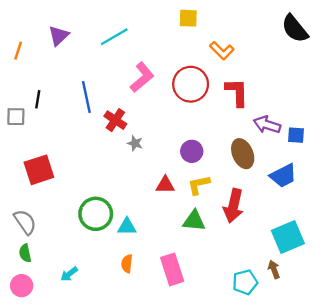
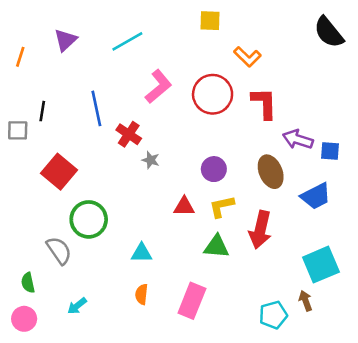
red square: (39, 170) -> (59, 172), moved, turned -32
green circle: (96, 214) -> (89, 219), moved
gray semicircle: (25, 222) -> (59, 250), moved
pink rectangle: (172, 269) -> (192, 301), turned 40

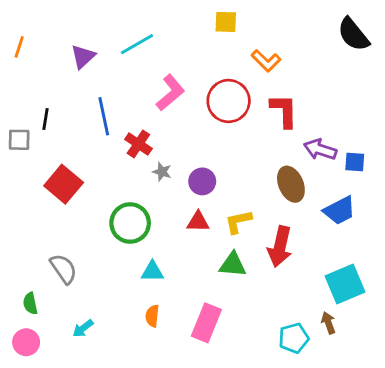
purple triangle: (65, 40) -> (83, 57), moved
orange line: (20, 57) -> (19, 47), moved
purple circle: (214, 169) -> (202, 181), moved
green circle: (89, 219) -> (130, 223), moved

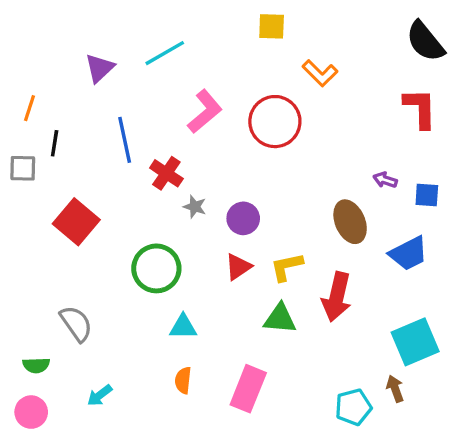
orange line: (19, 47) -> (29, 108), moved
red L-shape: (284, 111) -> (420, 108), moved
purple arrow: (320, 150) -> (385, 180), size x0.6
red triangle: (198, 222) -> (238, 267), turned -35
green semicircle: (30, 303) -> (36, 365), turned -80

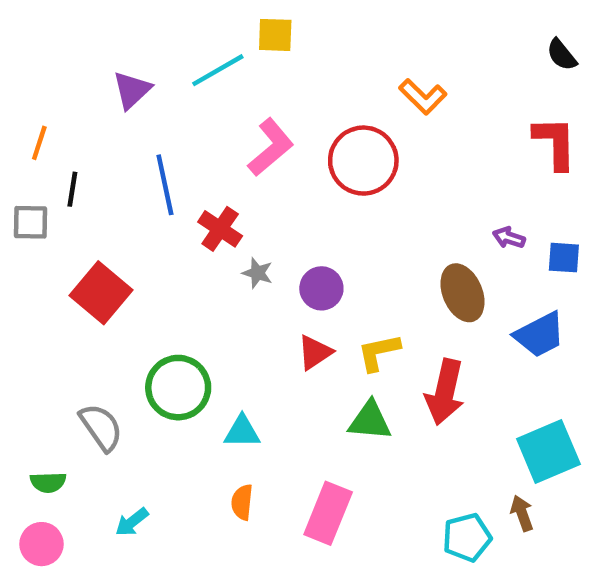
yellow square: (272, 26) -> (275, 35), moved
black semicircle: (425, 41) -> (562, 55), size x0.6
green circle: (156, 268) -> (178, 388), moved

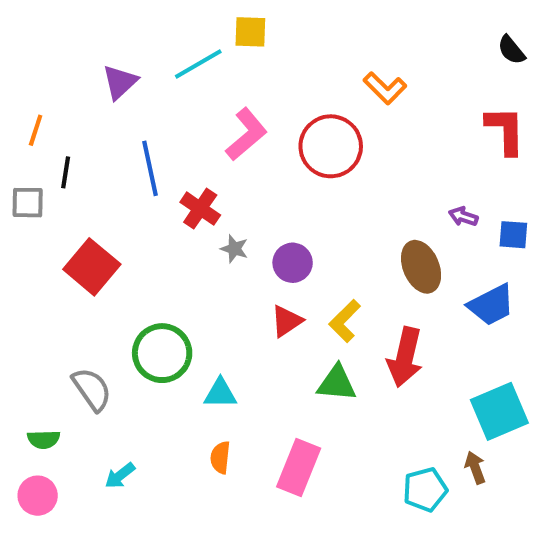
yellow L-shape: (379, 352) -> (345, 321), turned -33

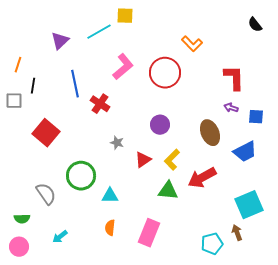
red L-shape: (505, 130) -> (234, 78), moved
gray star: (234, 249) -> (117, 143), moved
purple circle: (293, 263) -> (160, 125), moved
red arrow: (405, 357) -> (202, 178), turned 48

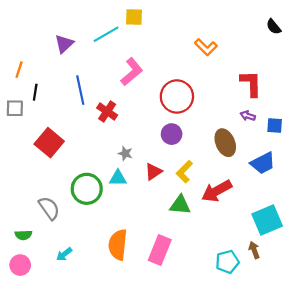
red circle: (165, 73) -> (177, 96), moved
cyan triangle: (110, 196) -> (118, 178), moved
orange semicircle: (110, 228) -> (118, 245), size x1.8

